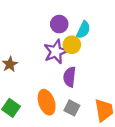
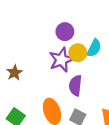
cyan semicircle: (83, 30) -> (94, 48), moved

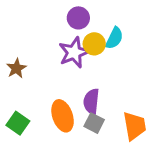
purple semicircle: (75, 86) -> (91, 101), moved

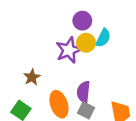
purple circle: (78, 18) -> (82, 21), moved
brown star: (16, 68) -> (32, 77), moved

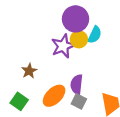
purple circle: (82, 21) -> (76, 19), size x1.5
orange ellipse: (59, 104) -> (54, 96), turned 65

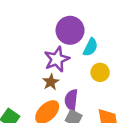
yellow circle: (79, 39) -> (100, 72), moved
brown star: (29, 71) -> (51, 82), moved

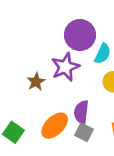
brown star: (51, 82) -> (36, 82), moved

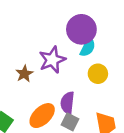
purple circle: (80, 35) -> (81, 29), moved

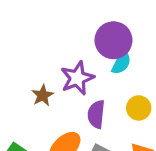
yellow circle: (98, 74) -> (139, 108), moved
purple semicircle: (67, 103) -> (96, 114), moved

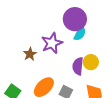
purple semicircle: (96, 114) -> (78, 66), moved

